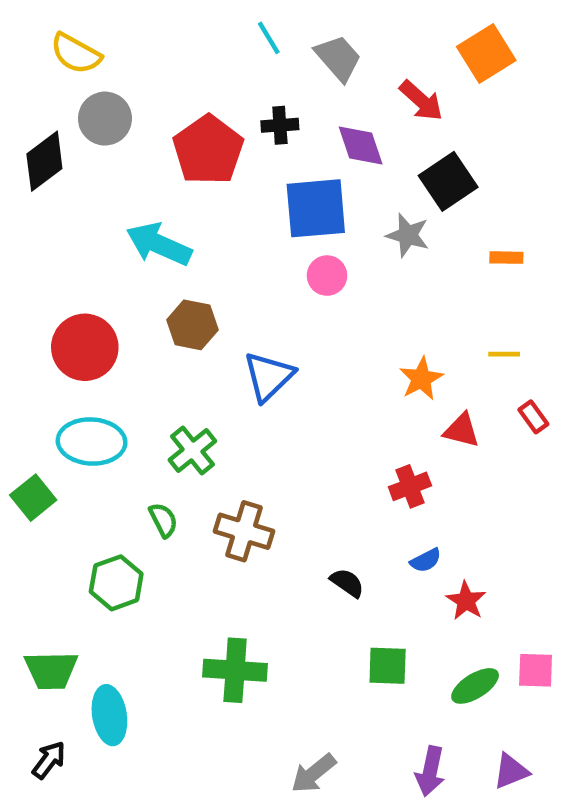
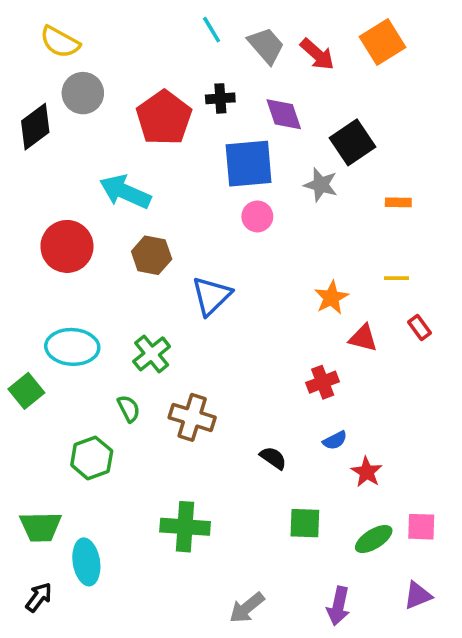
red arrow: (421, 101) -> (317, 54), moved
red circle: (85, 347) -> (67, 246), moved
purple triangle: (511, 771) -> (418, 595), moved

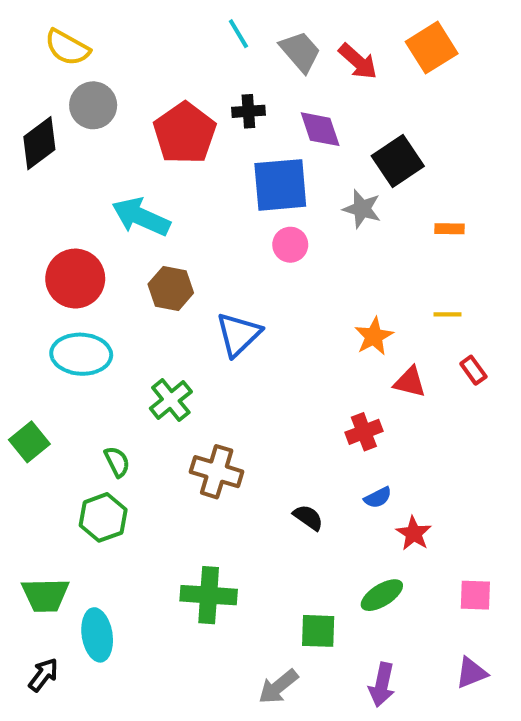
cyan ellipse: (72, 347) -> (81, 354), moved
green semicircle: (129, 409) -> (117, 462), moved
green square: (305, 523) -> (318, 631), moved
green ellipse: (374, 539) -> (382, 595), moved

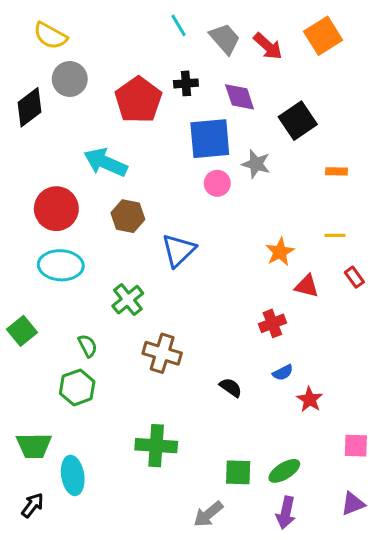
gray star: (362, 209) -> (256, 164), moved
green ellipse: (382, 595) -> (284, 471), moved

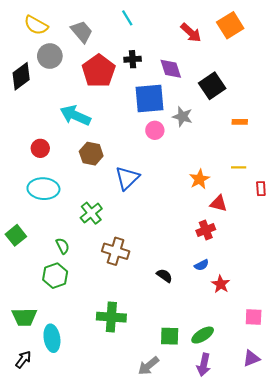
gray trapezoid: (225, 39) -> (82, 32), moved
red circle: (56, 209) -> (40, 148), size x0.6
red rectangle: (354, 277) -> (261, 189), moved, turned 32
red cross: (272, 323) -> (206, 230), moved

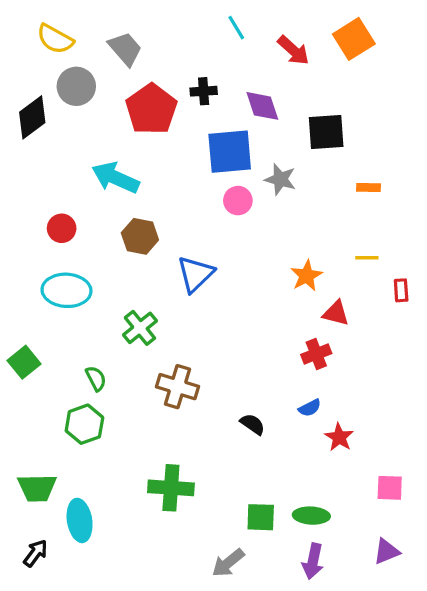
cyan line: (127, 18) -> (236, 28), moved
black square: (212, 86) -> (326, 132), turned 30
green ellipse: (203, 335) -> (311, 516), turned 35

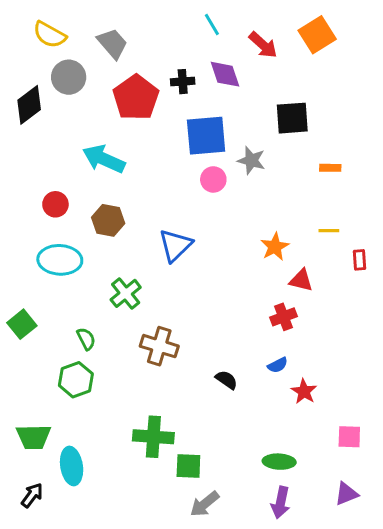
purple diamond: (262, 106) -> (225, 74), moved
brown hexagon: (140, 236) -> (108, 220), moved
green square: (261, 517) -> (188, 466), moved

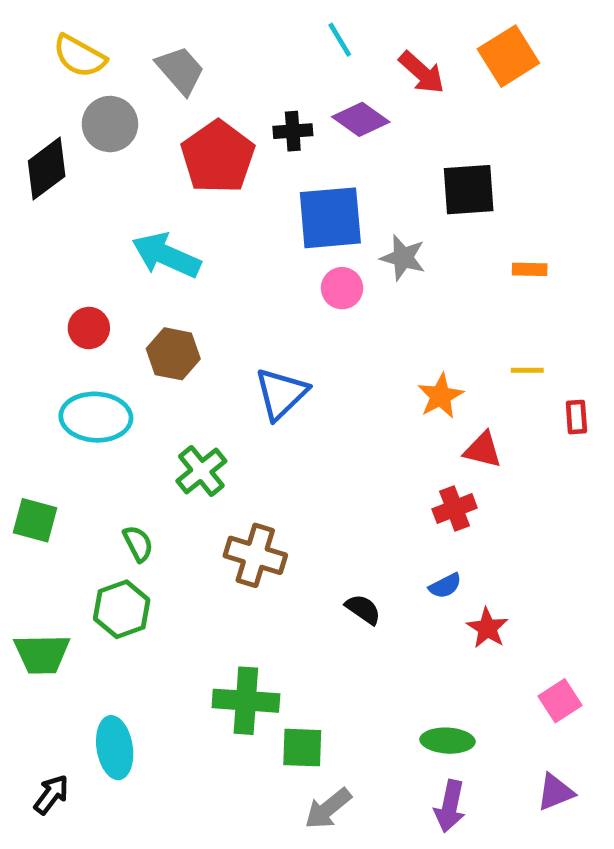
purple diamond: (225, 74) -> (361, 119), turned -36
green square: (22, 324) -> (35, 520), turned -36
green trapezoid: (34, 437) -> (42, 654), moved
pink square: (349, 437) -> (560, 701), turned -35

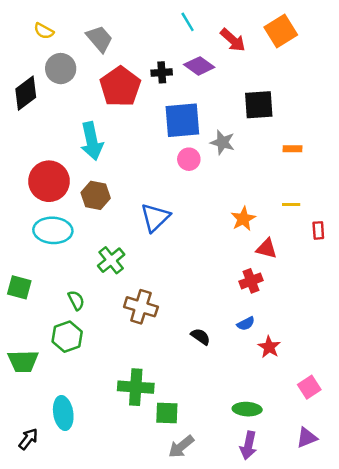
yellow semicircle: (79, 56) -> (44, 31), size x0.7
cyan arrow: (166, 255) -> (92, 141), turned -126
red circle: (89, 328) -> (49, 181), size x1.8

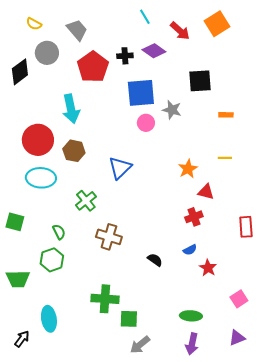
red rectangle: (318, 230) -> (246, 227), moved, size x1.5

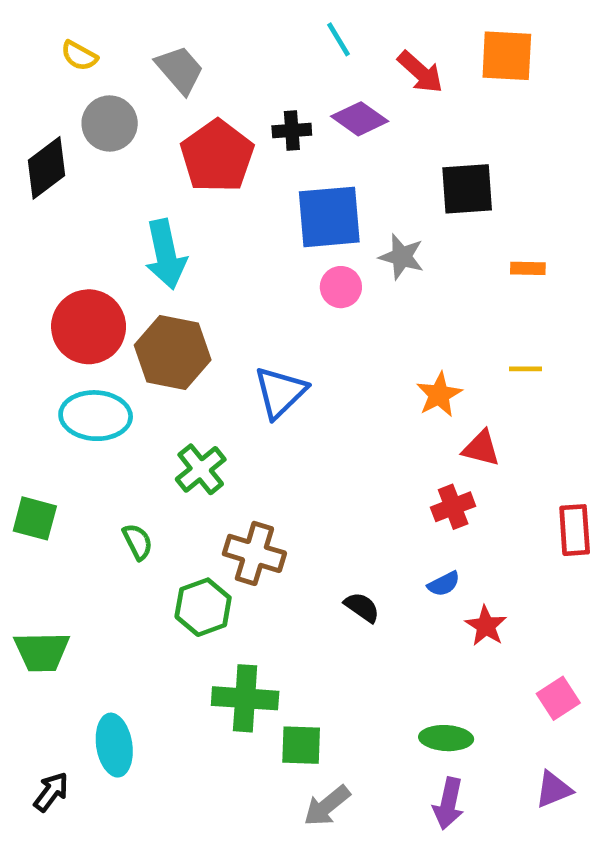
orange square: (217, 24) -> (507, 56), turned 35
brown hexagon: (74, 151) -> (173, 352), size x1.4
green hexagon: (52, 260) -> (203, 607), moved

